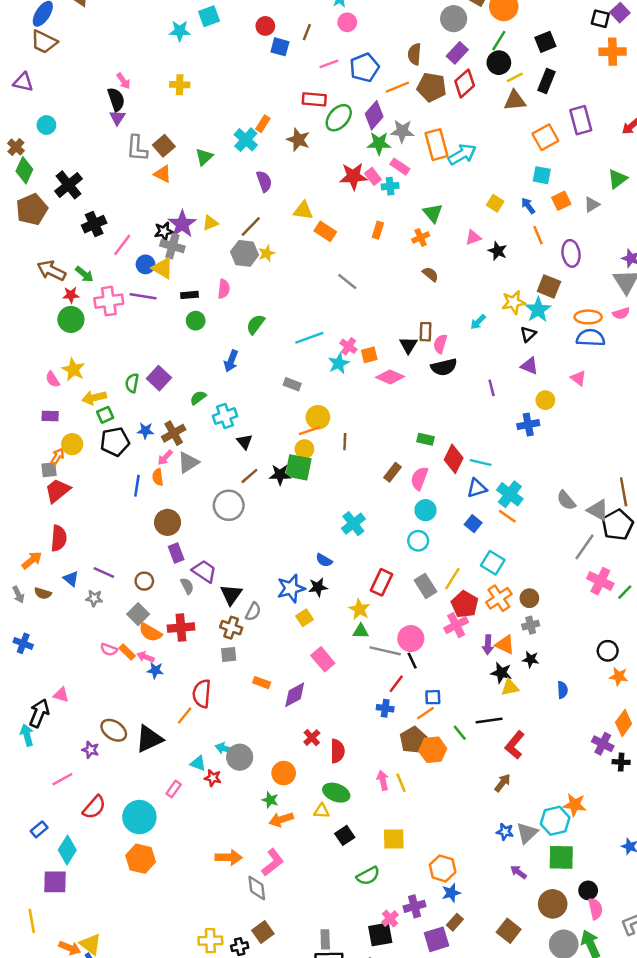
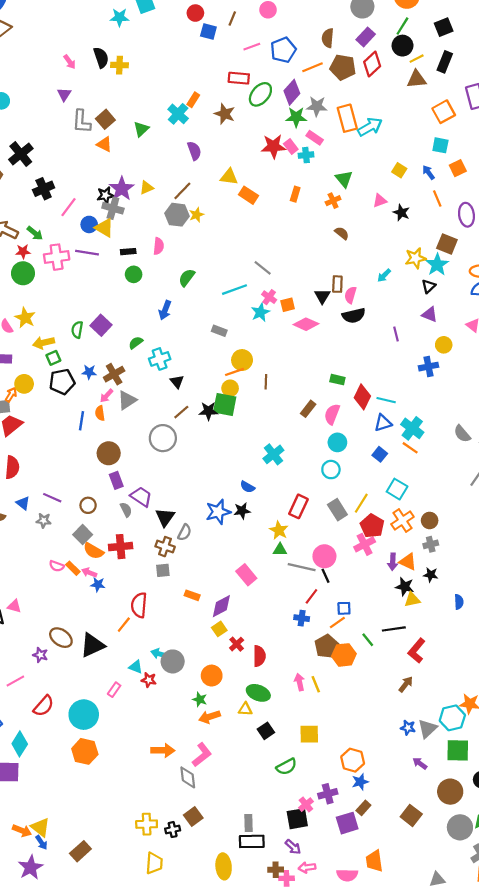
black semicircle: (116, 99) -> (101, 57), moved
gray line: (347, 282) -> (263, 268), moved
yellow square: (304, 618) -> (219, 629), moved

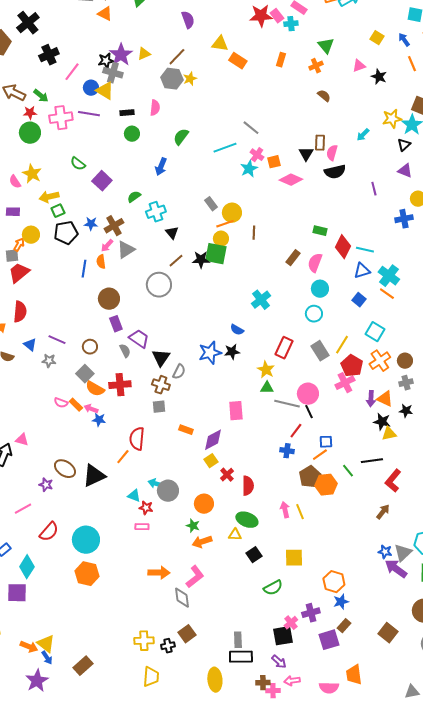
green semicircle: (77, 330) -> (78, 164), moved, turned -63
gray rectangle: (219, 331) -> (211, 204), moved, turned 32
pink rectangle: (246, 575) -> (236, 411), turned 36
pink rectangle: (114, 690) -> (142, 527), moved, turned 56
purple arrow: (420, 763) -> (396, 569), moved, size x1.6

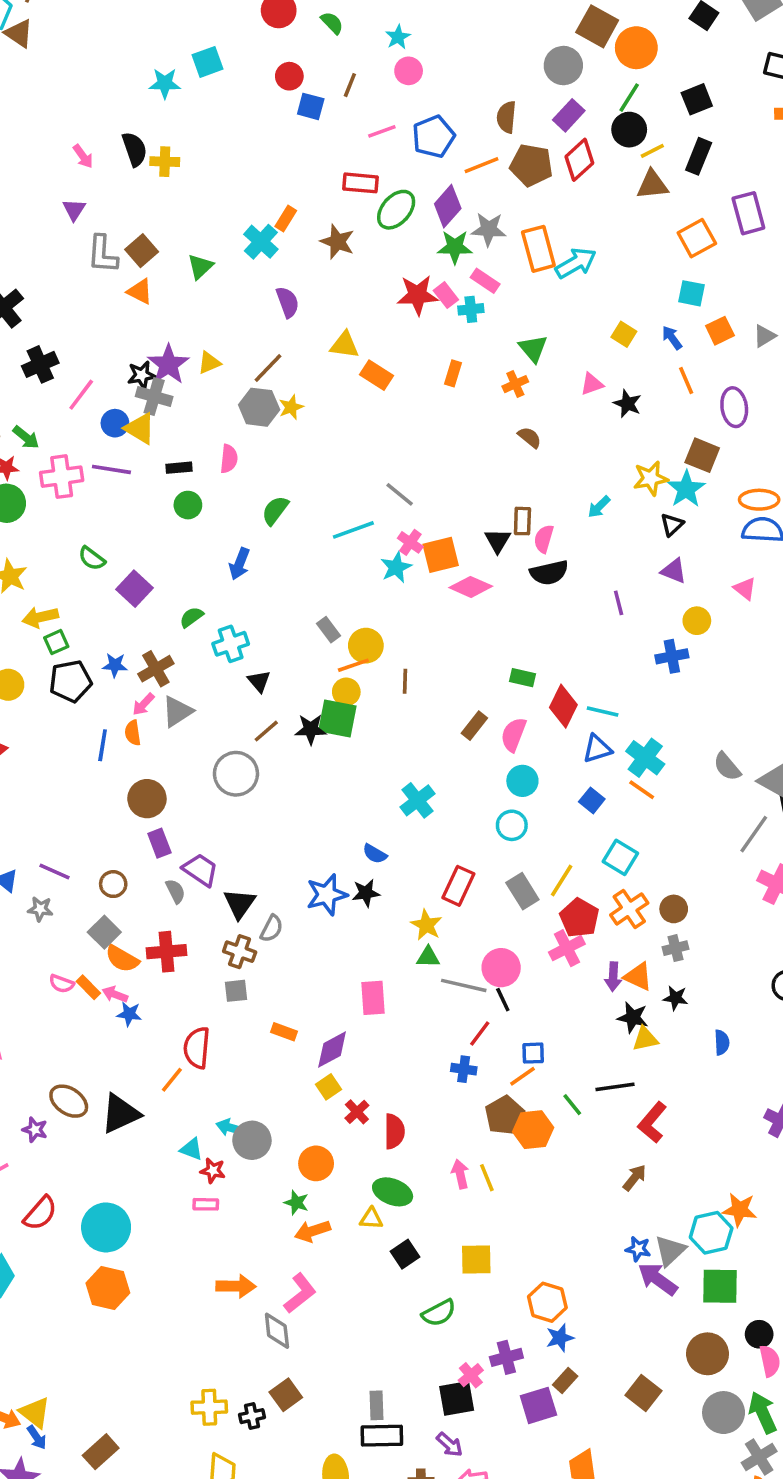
orange square: (274, 162) -> (441, 555), size x1.5

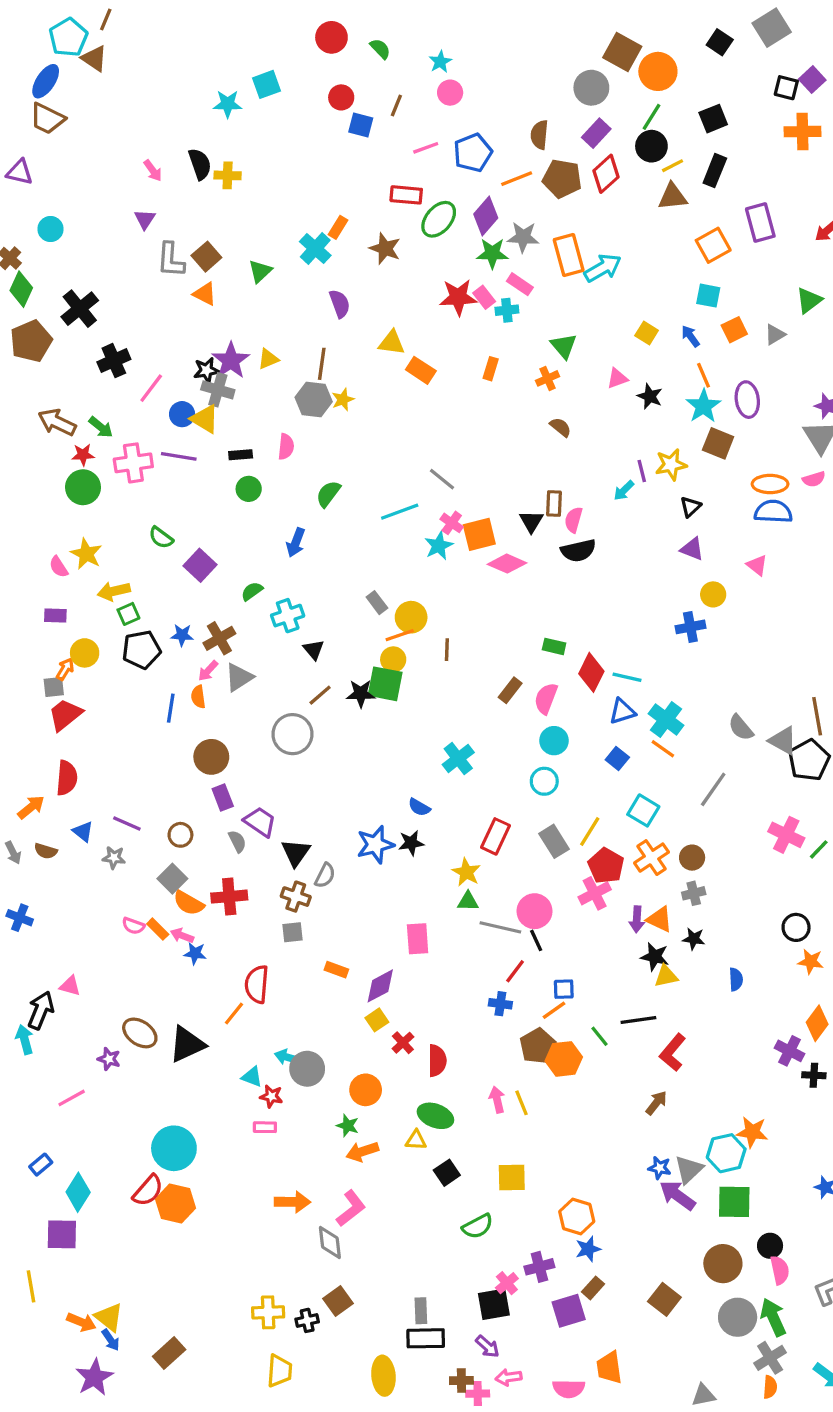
brown line: (268, 368) -> (322, 364), turned -36
cyan star: (686, 489) -> (703, 406), moved
purple line: (619, 603) -> (642, 471), moved
gray line: (754, 834) -> (713, 789), moved
red semicircle: (40, 1213) -> (148, 1191), moved

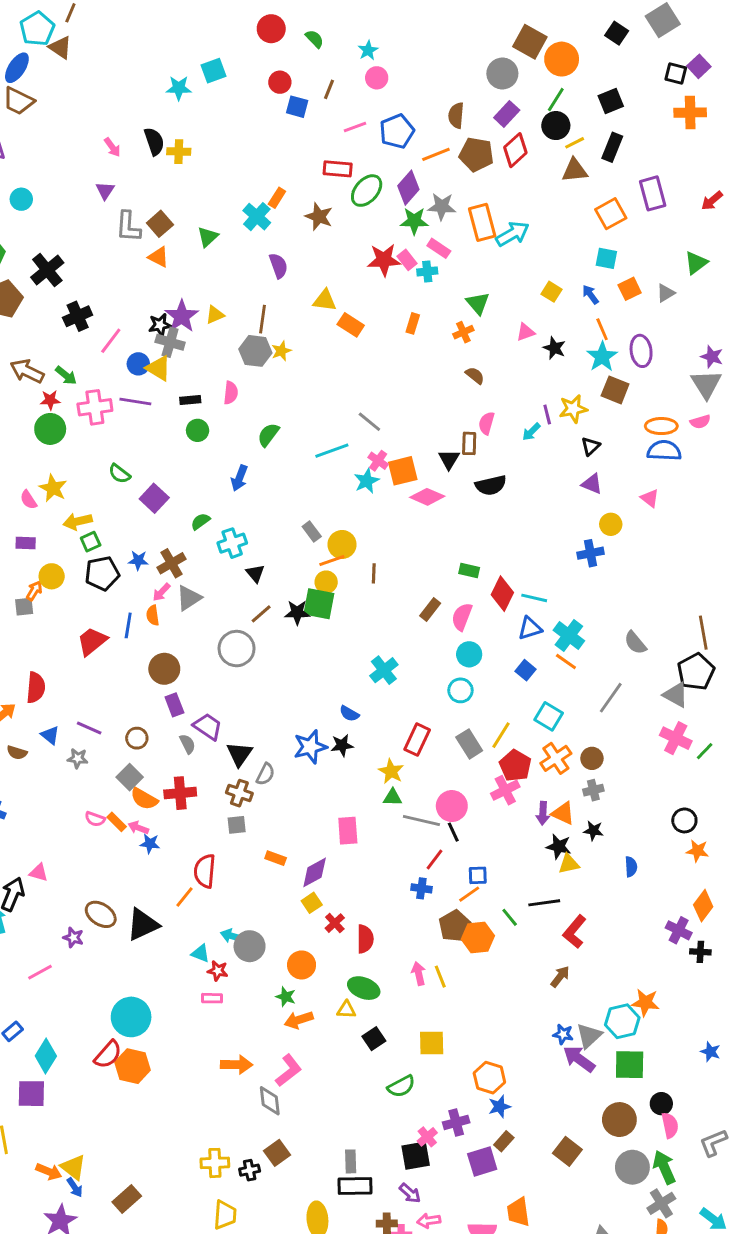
pink semicircle: (573, 520) -> (486, 423), moved
red trapezoid: (65, 715) -> (92, 641), moved
gray triangle: (783, 741) -> (676, 695), moved

